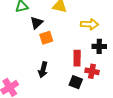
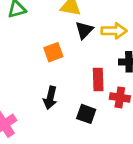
black triangle: (37, 23) -> (84, 30), moved
black square: (76, 82) -> (86, 114), moved

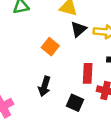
orange square: (53, 52) -> (50, 47), turned -35

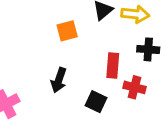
orange square: (50, 47) -> (67, 31), turned 35

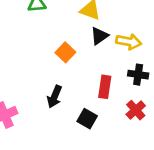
orange square: (67, 31) -> (65, 52), turned -36
red cross: (134, 87) -> (136, 110), moved, turned 30

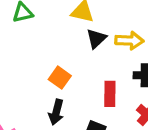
orange square: (65, 52) -> (60, 78), moved

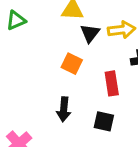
orange square: (60, 78) -> (72, 64), moved

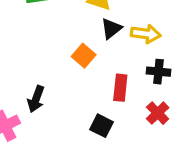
black arrow: (64, 109) -> (36, 99), moved

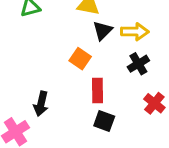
black cross: (158, 72) -> (138, 64), moved, turned -30
red rectangle: (120, 88) -> (98, 90), moved

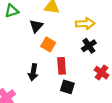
black triangle: (103, 31) -> (36, 26), moved
black arrow: (41, 104) -> (33, 72), moved

